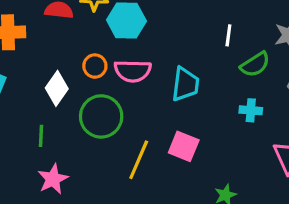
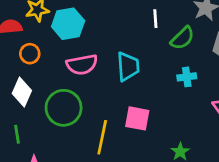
orange circle: (95, 66) -> (30, 54), moved

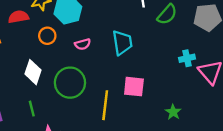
orange circle: (30, 54) -> (47, 36), moved
pink semicircle: (82, 65) -> (83, 44), size x0.6
cyan cross: (187, 77) -> (187, 58), moved

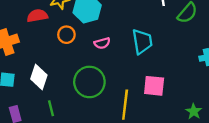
white diamond: (33, 72) -> (39, 77), moved

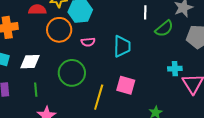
orange circle: (66, 35) -> (59, 30), size x1.6
white diamond: (39, 77) -> (30, 62), turned 60

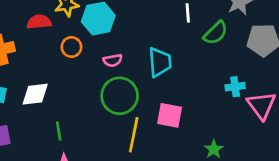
orange circle: (59, 30) -> (71, 47), size x0.6
green circle: (72, 73) -> (120, 96), moved
green line: (36, 90) -> (59, 131), moved

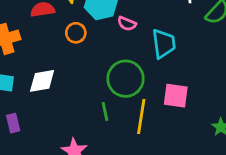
pink semicircle: (113, 60) -> (127, 24), moved, turned 36
green line: (59, 131) -> (105, 111), moved

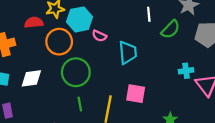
orange circle: (76, 33) -> (59, 42), size x1.6
green circle: (126, 79) -> (76, 72), moved

